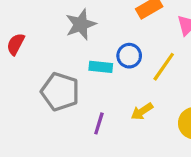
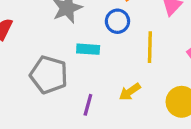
blue circle: (129, 56) -> (117, 21), moved
yellow line: (164, 67) -> (150, 47), turned -32

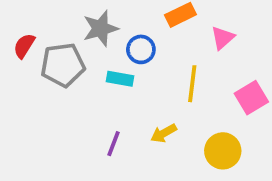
blue circle: (117, 21) -> (141, 49), moved
gray pentagon: (49, 75) -> (63, 65), moved, turned -30

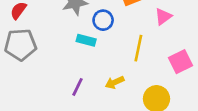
gray pentagon: (63, 65) -> (20, 45), moved

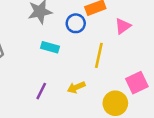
blue circle: (103, 20) -> (76, 23), moved
pink square: (181, 62) -> (137, 83), moved

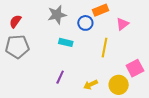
yellow arrow: (76, 87) -> (91, 85), moved

